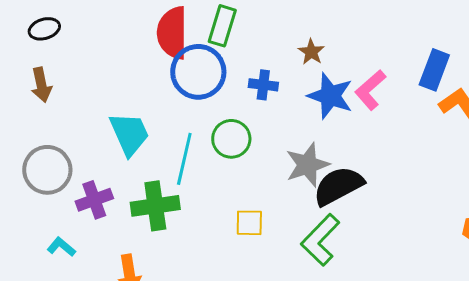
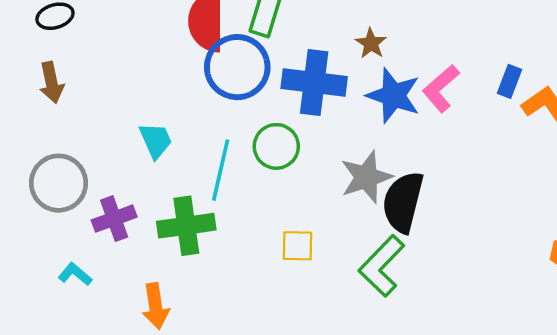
blue rectangle: (434, 70) -> (509, 81), moved, size x0.7
blue cross: (263, 85) -> (314, 82), size x1.8
cyan trapezoid: (129, 134) -> (156, 140), size x0.7
black semicircle: (338, 186) -> (403, 202), turned -48

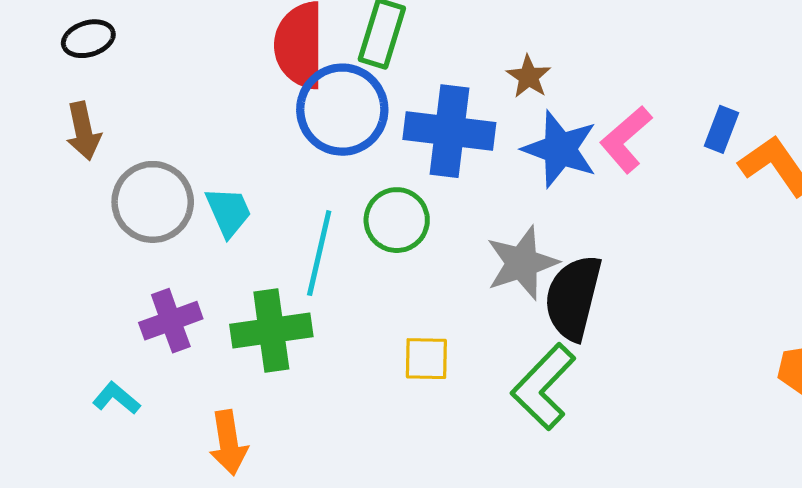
gray circle: (59, 183) -> (153, 202), moved

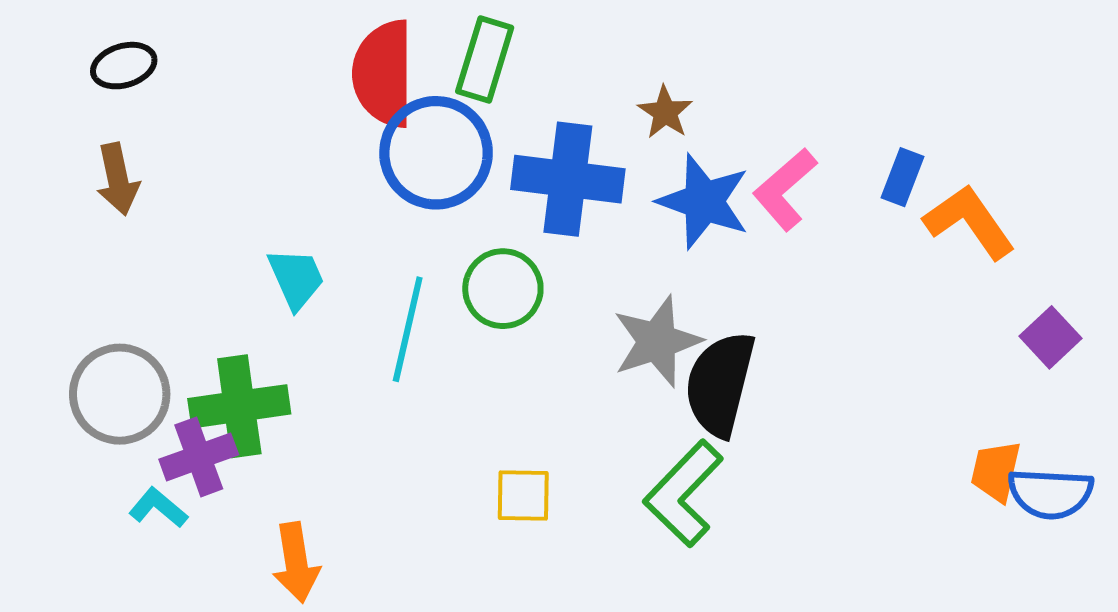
gray circle: (153, 202) -> (120, 394), moved
purple cross: (171, 321) -> (199, 457), moved
green cross: (271, 331) -> (239, 406), moved
yellow square: (426, 359) -> (523, 496), moved

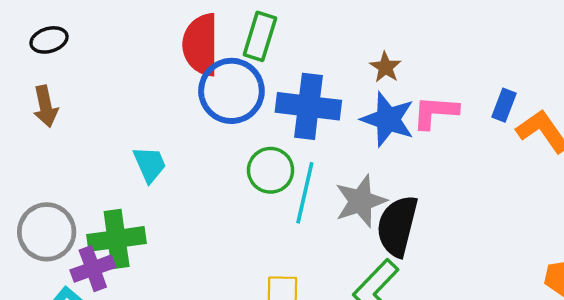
brown star: (665, 112) -> (385, 67), moved
pink L-shape: (785, 189) -> (435, 112), turned 45
cyan line: (408, 329) -> (305, 193), moved

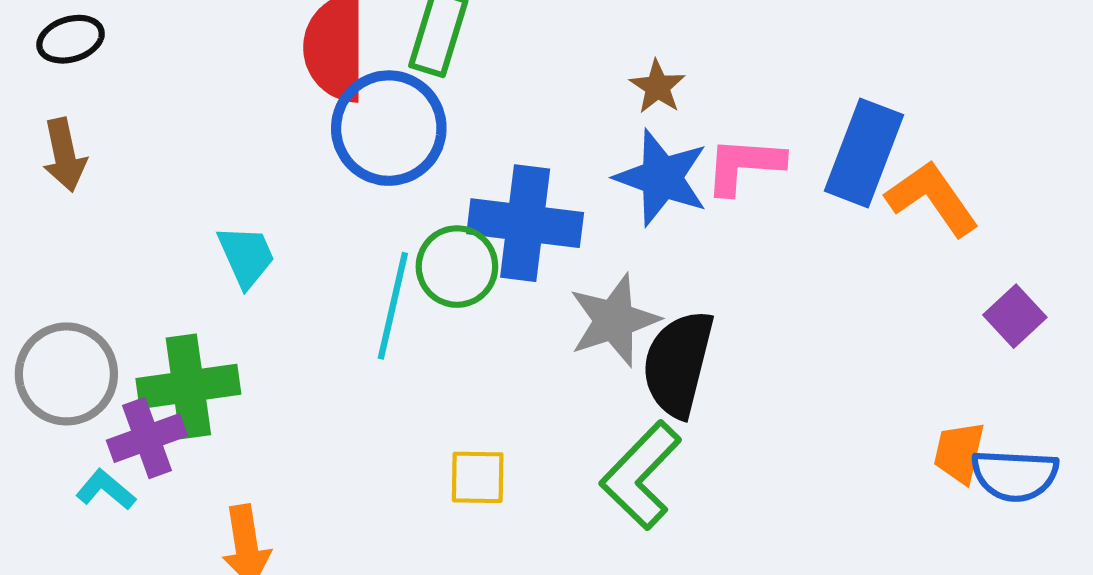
blue rectangle: (504, 105) -> (864, 153), size x1.8
blue cross: (308, 106) -> (525, 223), moved
cyan line: (305, 193) -> (393, 306), moved

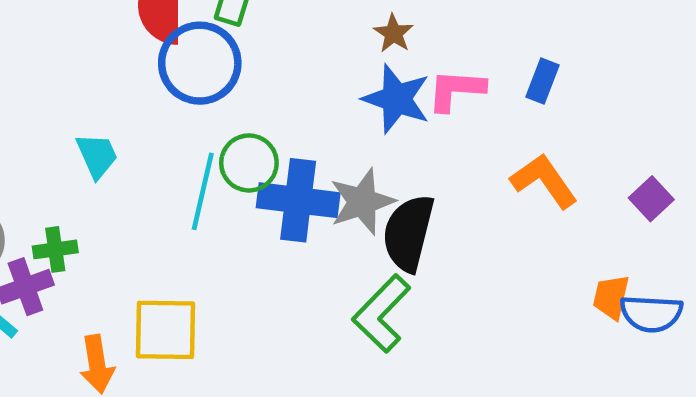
blue rectangle: (864, 153) -> (543, 81), size x0.6
orange L-shape: (932, 198) -> (544, 181), moved
blue cross: (525, 223) -> (298, 200), moved
green cross: (188, 386) -> (55, 249), size x0.6
yellow square: (478, 477) -> (165, 330), moved, size x1.6

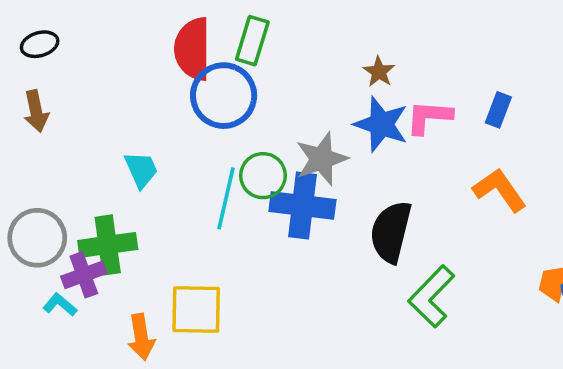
gray star: (362, 202) -> (322, 159), moved
green cross: (55, 249) -> (108, 245), size x1.6
green L-shape: (382, 313) -> (431, 296), moved

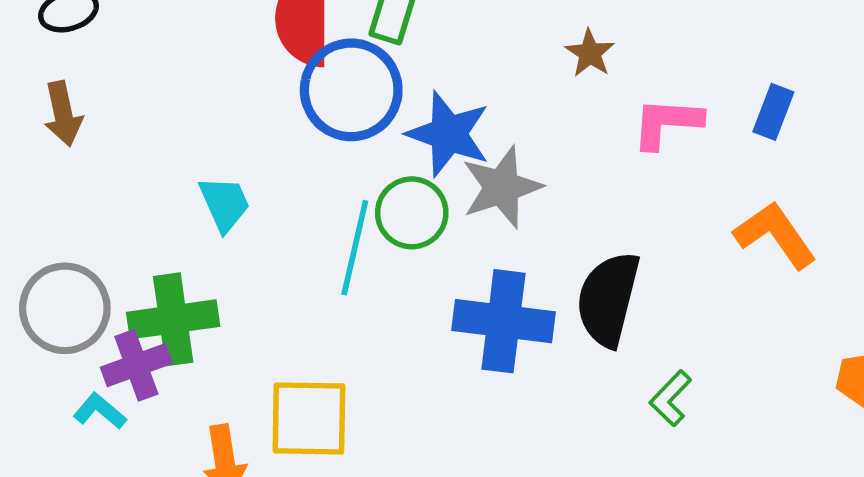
blue star: (381, 124) -> (448, 134), moved
blue cross: (302, 206) -> (504, 321), moved
green L-shape: (431, 296) -> (671, 398), size x0.6

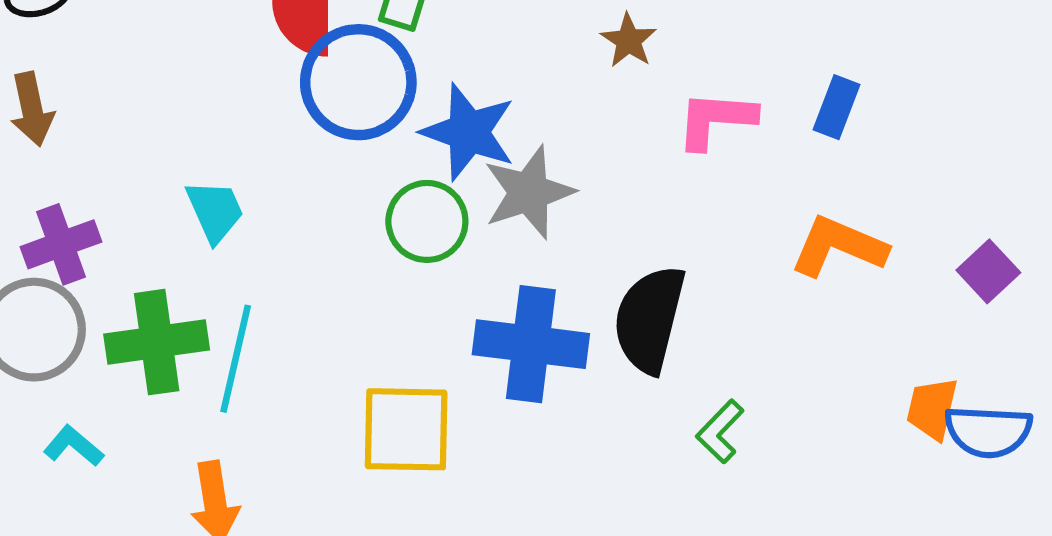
orange L-shape: (775, 235) -> (839, 246), turned -32
cyan line: (355, 248) -> (236, 359), moved
purple cross: (136, 365) -> (61, 244), moved
yellow square: (309, 418) -> (406, 429), moved

